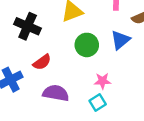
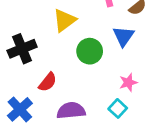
black cross: (28, 26) -> (22, 49), turned -30
pink star: (102, 81) -> (128, 83), moved

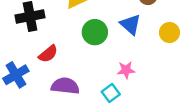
blue triangle: (123, 36) -> (131, 24), turned -35

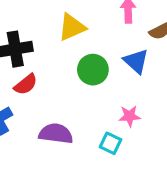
red semicircle: (48, 54) -> (26, 84), moved
cyan square: (111, 93) -> (111, 143), turned -30

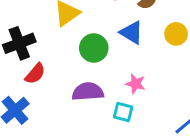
pink star: (130, 116) -> (136, 84), turned 30
purple semicircle: (56, 134) -> (88, 92), moved

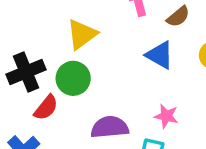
green circle: (94, 48) -> (73, 78), moved

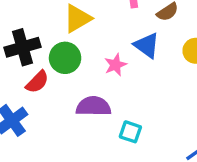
pink star: (166, 116) -> (115, 65), moved, turned 30

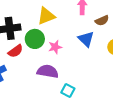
pink star: (115, 65) -> (55, 47), moved

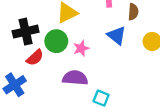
brown semicircle: (102, 21) -> (133, 12), turned -56

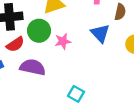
purple semicircle: (75, 78) -> (33, 67), moved

